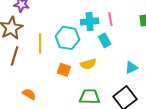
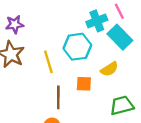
cyan rectangle: (105, 40) -> (120, 37), size x1.5
brown line: (14, 56) -> (58, 97), moved

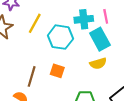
yellow line: (48, 62) -> (35, 23), moved, turned 30
yellow semicircle: (109, 69) -> (98, 63), moved

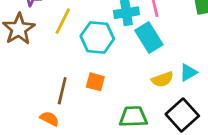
yellow semicircle: (98, 63) -> (162, 79), moved

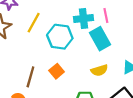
yellow semicircle: (162, 79) -> (99, 70), moved
orange square: (95, 82) -> (57, 71), turned 32

